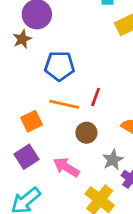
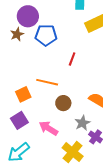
blue pentagon: (59, 66) -> (46, 35), moved
red line: (96, 97) -> (72, 59), moved

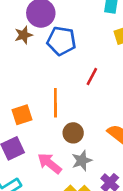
orange line: (47, 82) -> (55, 103), turned 70
gray star: (82, 123) -> (82, 161), moved

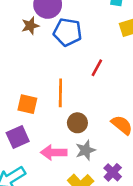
orange square: (22, 115) -> (27, 104), turned 30
pink arrow: (50, 163) -> (54, 152), turned -40

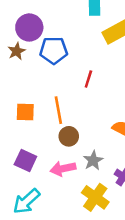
orange square: (27, 104) -> (25, 112), moved
brown circle: (77, 123) -> (69, 136), moved
purple square: (18, 137) -> (25, 161), turned -30

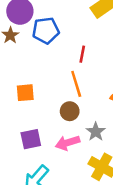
orange line: (58, 110) -> (76, 84), moved
purple square: (25, 161) -> (31, 139), turned -30

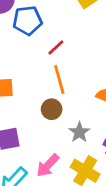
red line: (82, 54) -> (56, 48), moved, turned 35
pink arrow: (68, 143) -> (48, 165), moved, turned -30

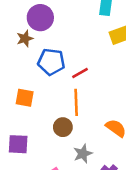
blue pentagon: (27, 21) -> (51, 62), moved

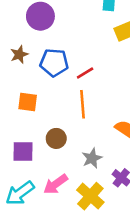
brown star: (25, 39) -> (19, 55), moved
brown circle: (63, 127) -> (56, 138), moved

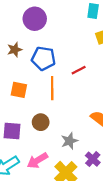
red line: (85, 73) -> (79, 70), moved
orange line: (82, 104) -> (52, 88), moved

